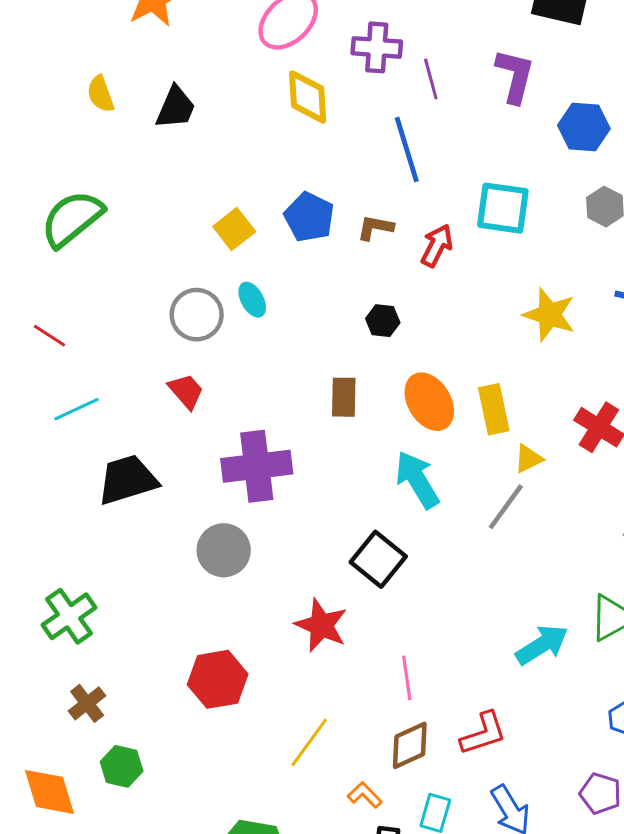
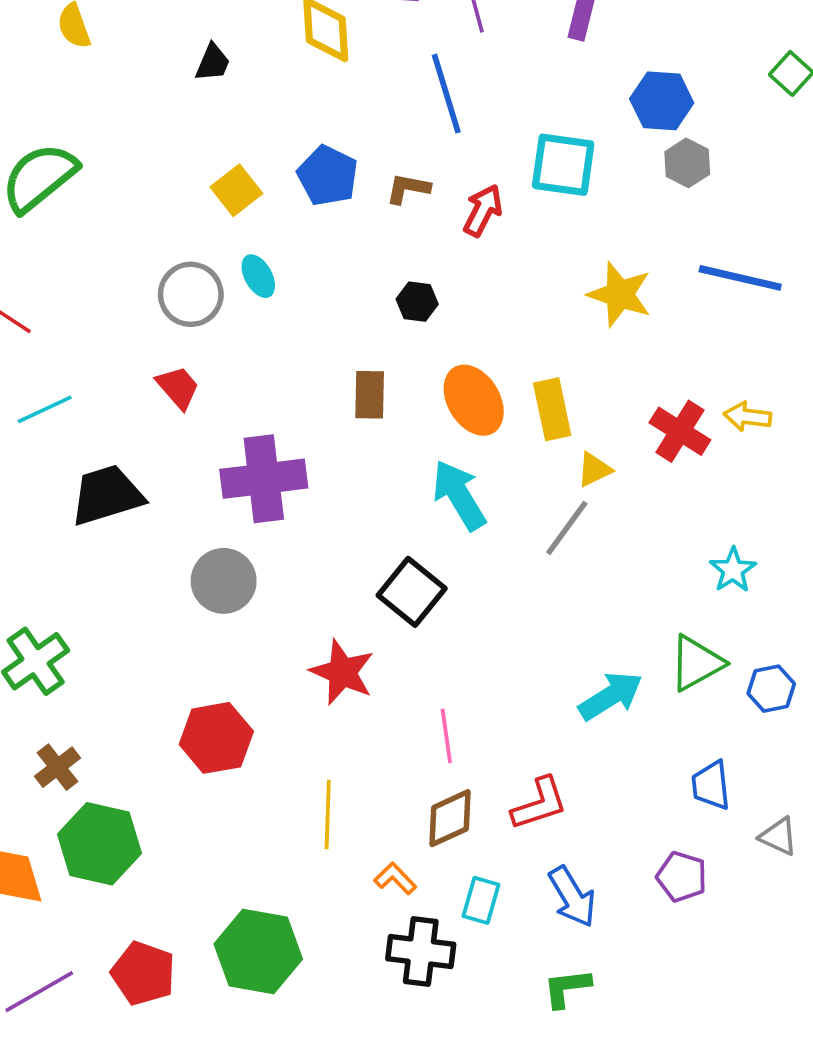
black trapezoid: (176, 107) -> (213, 63), moved, size x0.7
blue hexagon: (584, 127) -> (662, 101), moved
yellow line: (309, 742) -> (328, 815), turned -34
green hexagon: (122, 766) -> (99, 844), size x1.6

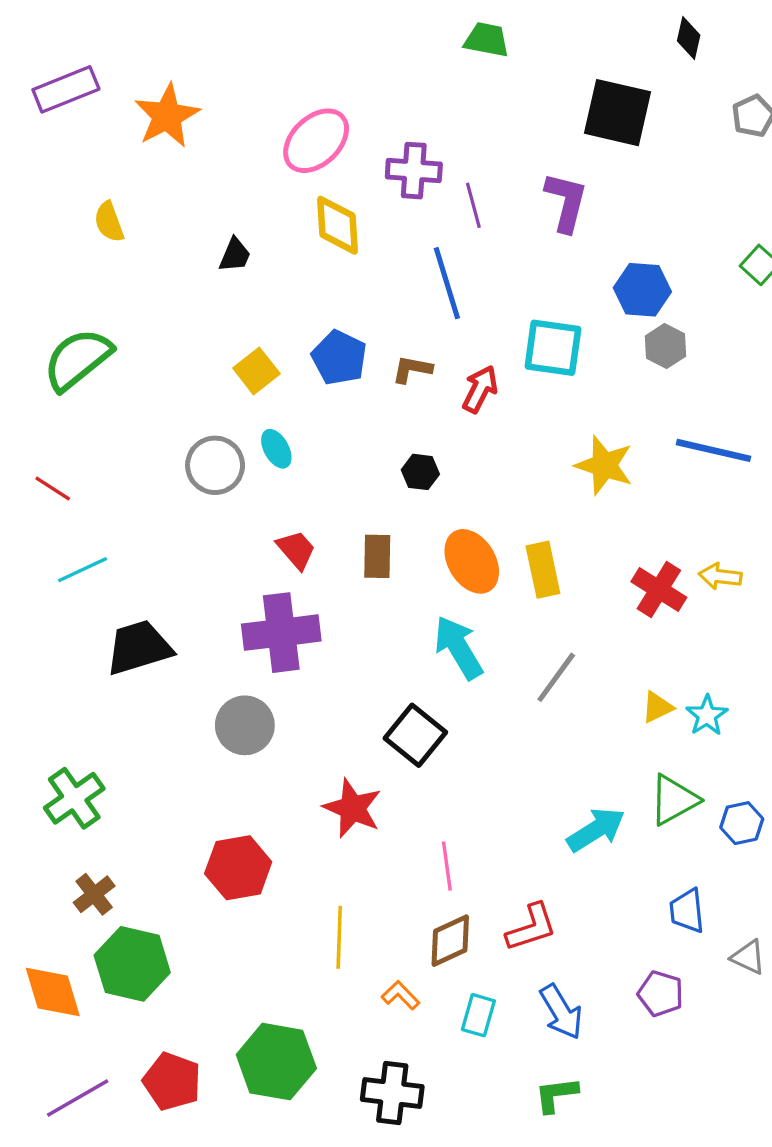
red trapezoid: (178, 387) -> (296, 550), moved
yellow triangle: (594, 470) -> (657, 707), moved
black cross: (421, 951) -> (392, 1093), moved

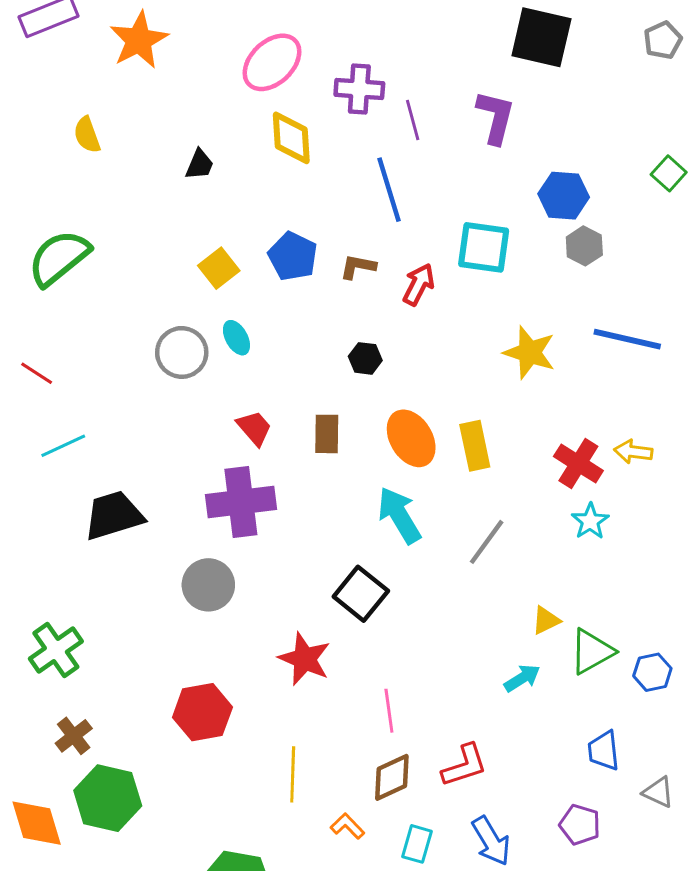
yellow triangle: (657, 707) -> (546, 620), moved
cyan star: (707, 715) -> (590, 521), moved
cyan arrow: (596, 830) -> (522, 678), size x0.7

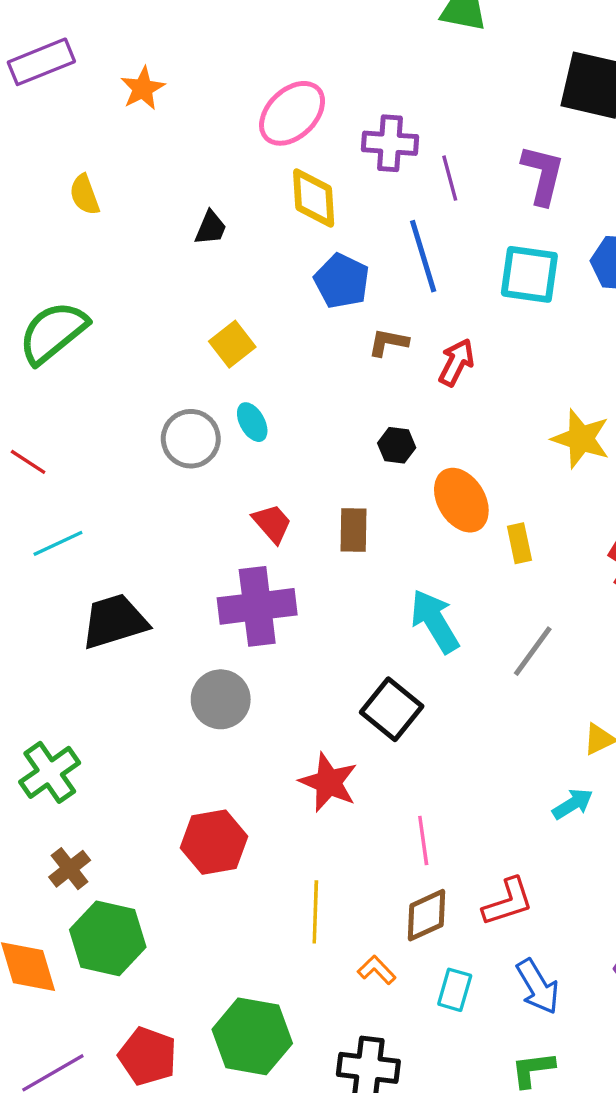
orange star: (139, 40) -> (143, 88), size x0.7
cyan square: (484, 247) -> (529, 274), moved
blue pentagon: (293, 256) -> (342, 281), moved
orange ellipse: (411, 438) -> (461, 500), moved
yellow rectangle: (475, 446) -> (519, 543), size x0.7

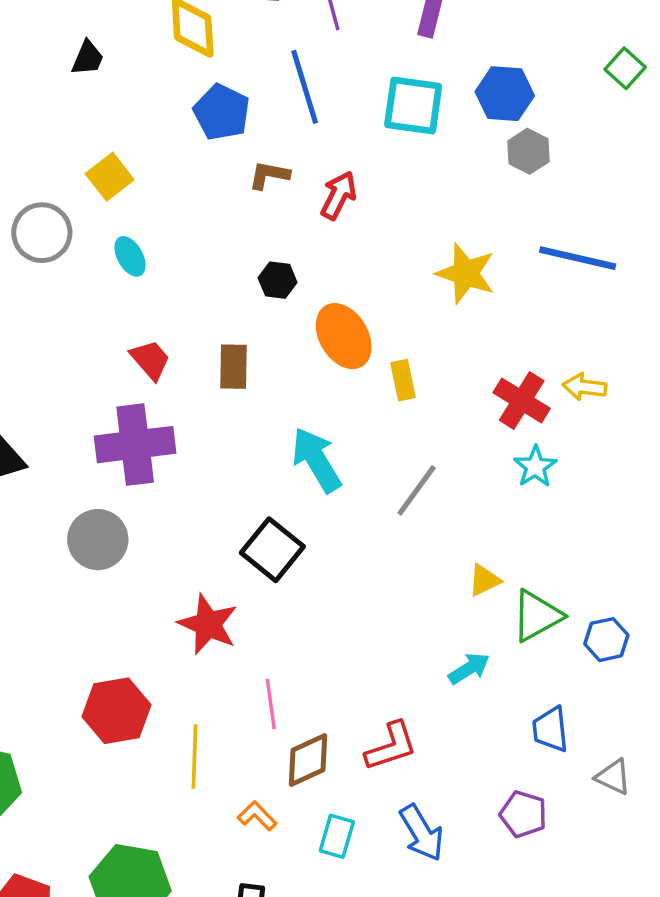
gray circle: (191, 439) -> (42, 233), moved
cyan arrow: (573, 804) -> (469, 668), moved
pink line: (423, 840) -> (271, 704), moved
red hexagon: (214, 842) -> (116, 711), moved

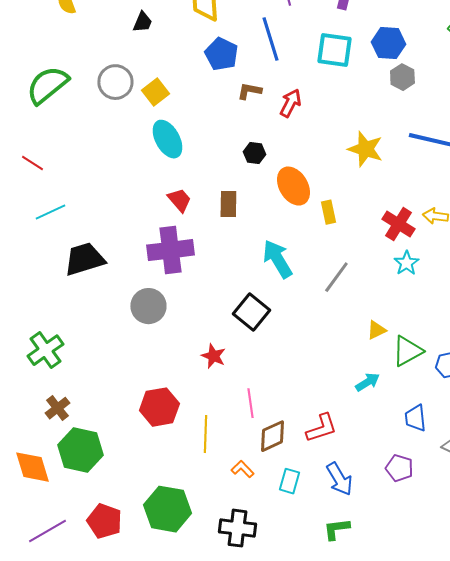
gray circle: (42, 233) -> (115, 82), moved
cyan ellipse: (130, 256) -> (167, 139), size x1.6
red star: (208, 624) -> (213, 356), size x0.7

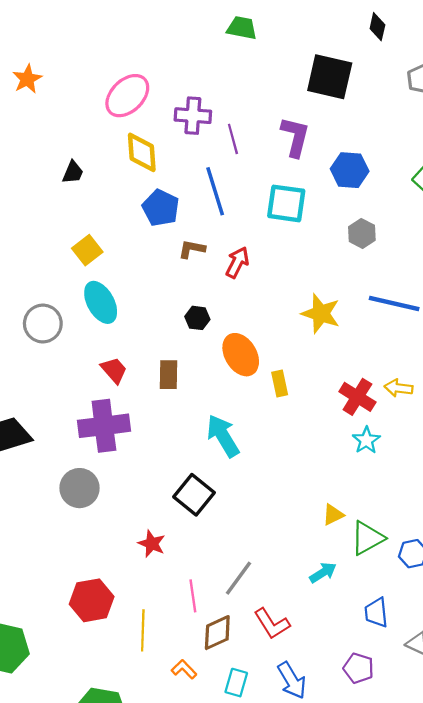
blue hexagon: (388, 43) -> (350, 170), moved
gray circle: (115, 82) -> (43, 324), moved
gray line: (336, 277) -> (238, 578), moved
red L-shape: (321, 428) -> (272, 624), turned 76

